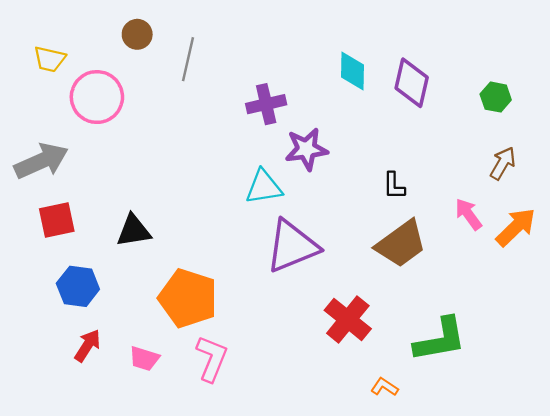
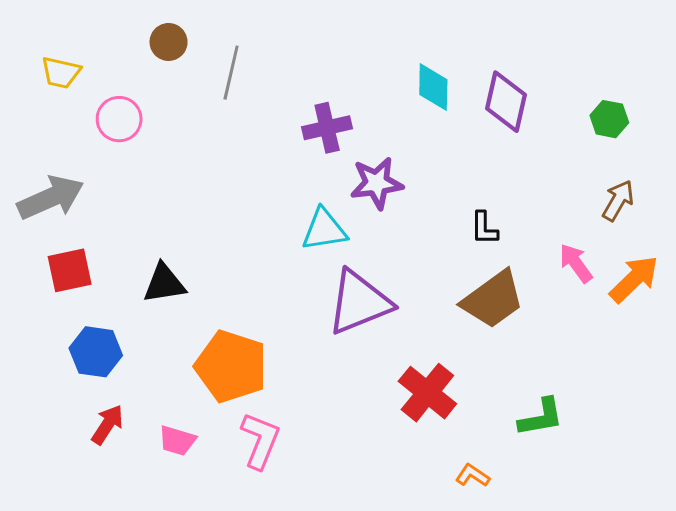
pink circle: (97, 97) -> (119, 119), size x0.7
green L-shape: (440, 340) -> (541, 417), size x0.7

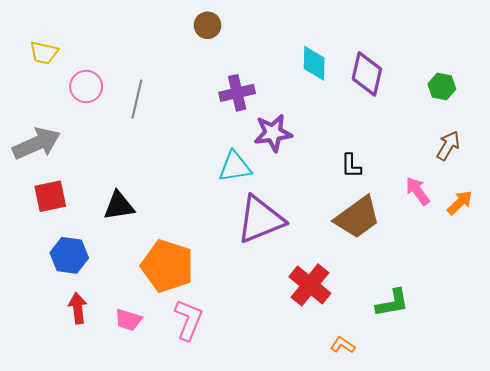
brown circle: (169, 42) -> (208, 25), moved
gray line: (231, 73) -> (137, 99), moved
orange arrow: (634, 279) -> (460, 203), size x0.7
red arrow: (107, 425) -> (78, 308), turned -40

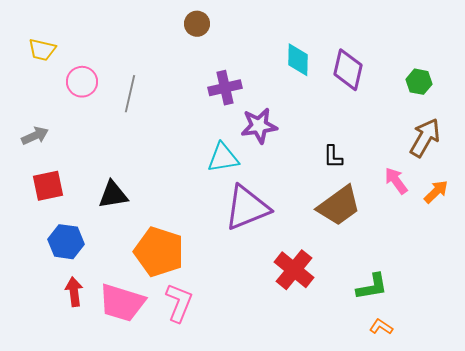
gray arrow: (37, 144) -> (35, 136), size x0.6
brown arrow: (448, 146) -> (425, 138), size x1.4
pink trapezoid: (128, 320) -> (122, 303), size x1.8
orange L-shape: (343, 345) -> (381, 327), moved

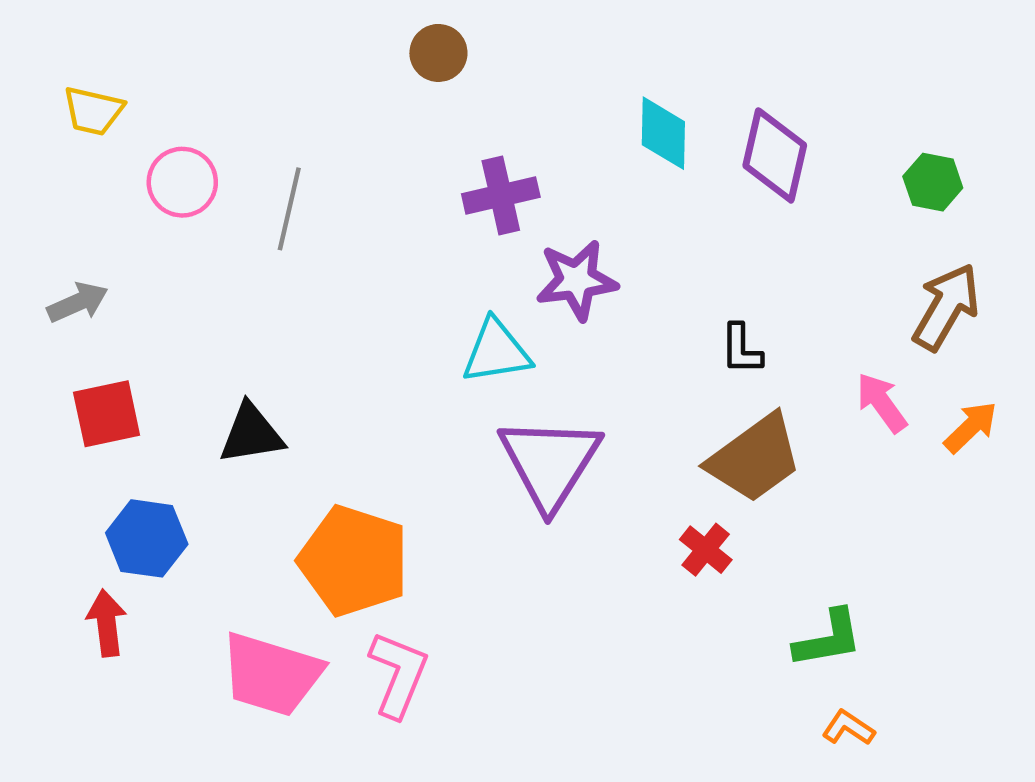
purple triangle: (247, 208) -> (550, 463), turned -36
red cross: (294, 270) -> (706, 550), moved, size x0.6
red arrow: (74, 292) -> (107, 623), moved

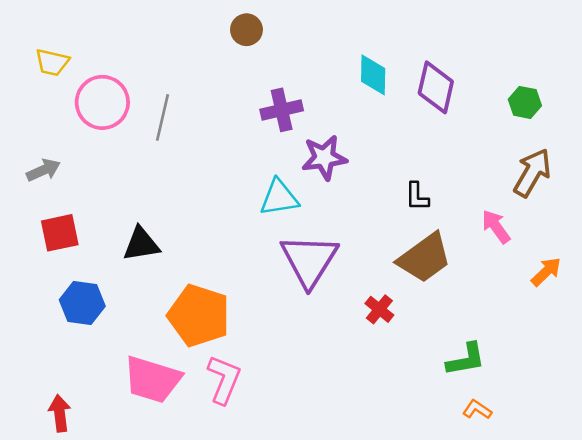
pink circle: (182, 182) -> (102, 102), size x1.4
orange arrow: (971, 427) -> (546, 272), moved
red cross: (706, 550) -> (379, 309), moved
red arrow: (107, 623) -> (60, 413), moved

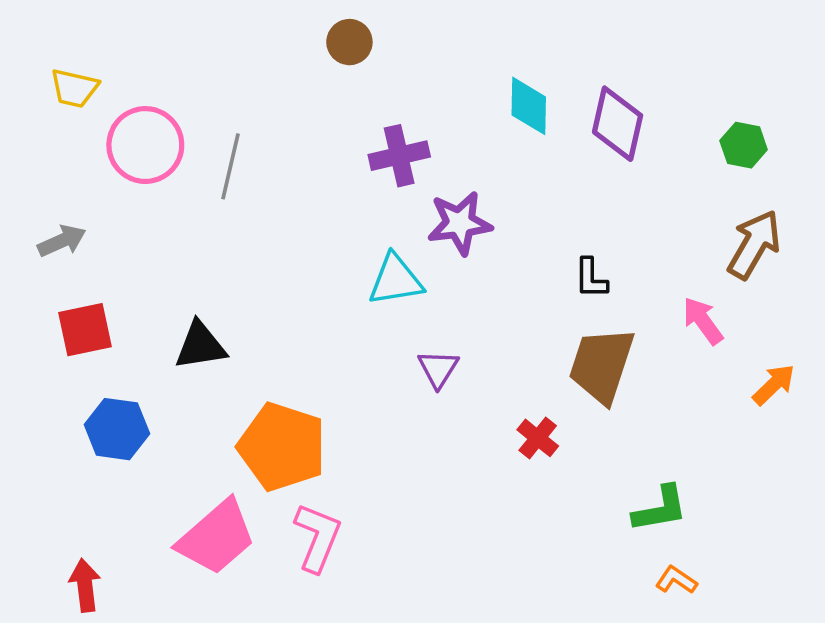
brown trapezoid: (425, 258) -> (602, 365), turned 144
purple triangle: (309, 260) -> (438, 369), size x0.5
pink trapezoid: (152, 379) -> (216, 537), turned -58

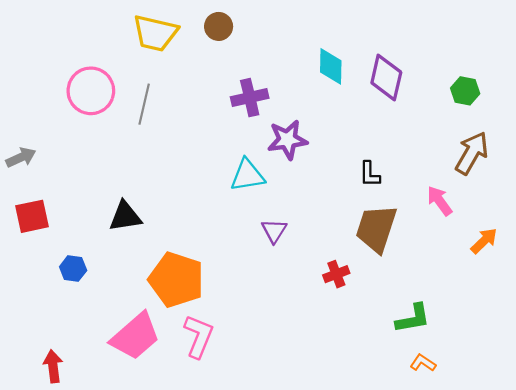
yellow trapezoid: (74, 88) -> (155, 33), moved, size x1.5
gray arrow: (62, 241) -> (21, 157), moved
red square: (85, 330) -> (32, 216), moved
blue hexagon: (117, 429) -> (73, 269), size x0.7
red cross: (538, 438) -> (336, 274), turned 30

